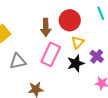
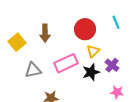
brown arrow: (46, 27) -> (45, 33), moved
pink rectangle: (51, 54) -> (66, 63), turned 40

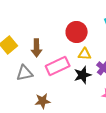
brown arrow: (45, 33) -> (37, 48), moved
yellow triangle: (93, 51) -> (85, 54), turned 48

